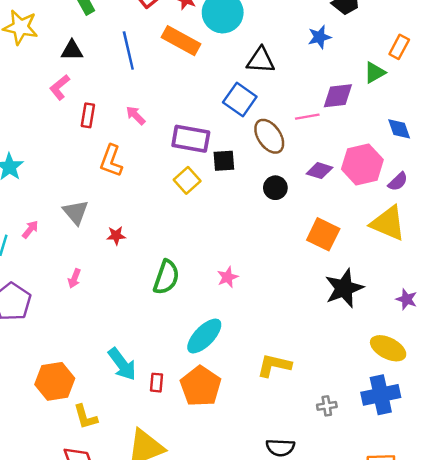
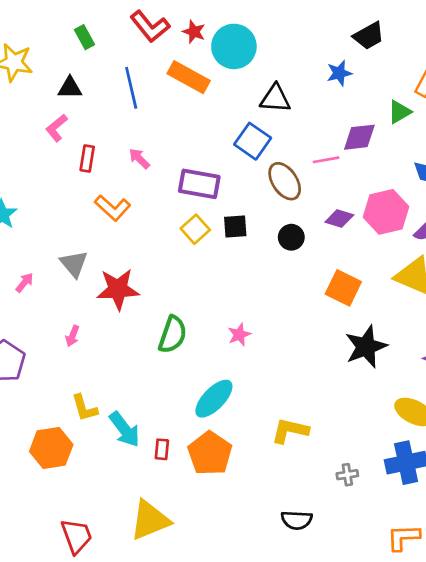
orange L-shape: (111, 161) -> (113, 208), turned -68
black square: (224, 161) -> (235, 227), moved
red star: (116, 236) -> (118, 289), size x2.0
yellow L-shape: (85, 417) -> (85, 408), moved

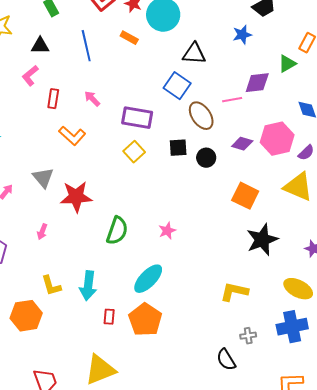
orange rectangle: (189, 77) -> (129, 38), size x0.6
black square: (235, 227) -> (178, 148), moved
cyan arrow: (125, 429) -> (88, 286), moved, turned 44
yellow L-shape: (290, 431) -> (234, 292), moved
black semicircle: (297, 520) -> (226, 360), moved, turned 55

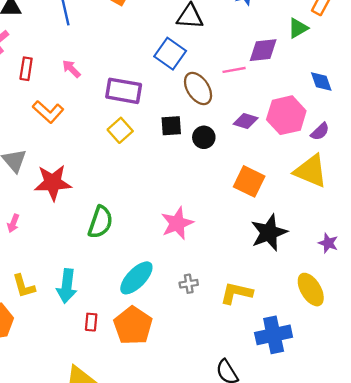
pink star: (167, 231) -> (177, 223), moved, size x1.6
yellow ellipse: (298, 289) -> (311, 290), turned 32
blue cross: (292, 327) -> (274, 335), moved
gray cross: (248, 336) -> (189, 284), moved

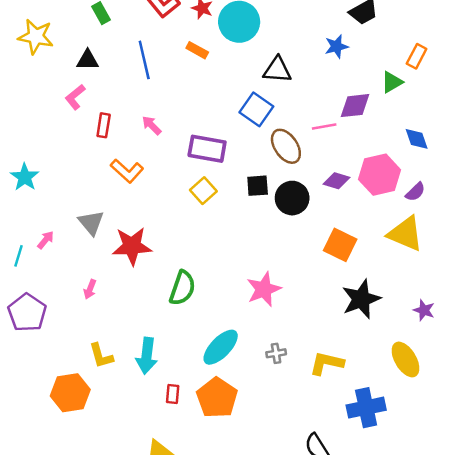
black circle: (204, 137) -> (292, 198), size x1.4

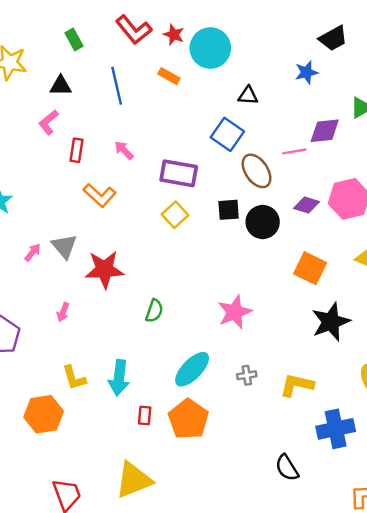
black triangle: (277, 70) -> (248, 95), size x0.7
pink arrow: (46, 240) -> (33, 252), moved
green semicircle: (182, 288) -> (154, 311), size x0.7

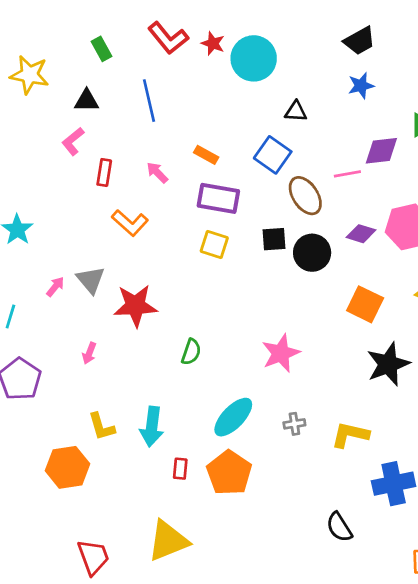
black trapezoid: (333, 38) -> (360, 41), moved
orange rectangle: (169, 76) -> (206, 155), moved
yellow square: (175, 215) -> (214, 245), turned -30

